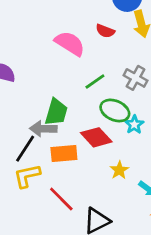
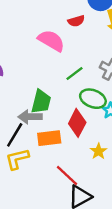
red semicircle: (105, 31) -> (76, 21), moved, turned -35
red diamond: (96, 137) -> (77, 123), turned 72
red line: (61, 199) -> (67, 175), moved

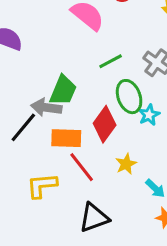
green ellipse: (93, 99) -> (129, 97), turned 40
yellow L-shape: (17, 159) -> (42, 186), moved
red line: (67, 175) -> (82, 167), moved

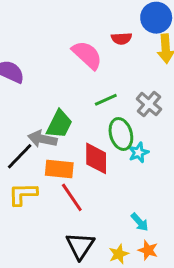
red diamond: (105, 124) -> (96, 158), turned -40
yellow star: (126, 164) -> (119, 254), moved
yellow L-shape: (42, 186) -> (23, 194), moved
black triangle: (94, 218) -> (80, 246), turned -40

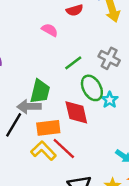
pink semicircle: (87, 55) -> (50, 30), size x0.6
yellow L-shape: (23, 194) -> (43, 151), moved, turned 60

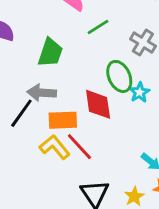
green line: (73, 63) -> (98, 27), moved
green trapezoid: (40, 91) -> (50, 53), moved

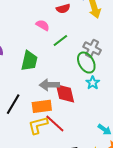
green ellipse: (119, 76) -> (86, 63), moved
gray arrow: (42, 93) -> (49, 85), moved
yellow L-shape: (55, 147) -> (38, 125), turned -60

